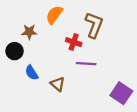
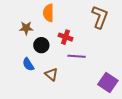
orange semicircle: (54, 15) -> (48, 13), turned -36
brown L-shape: (94, 25) -> (100, 17), moved
black circle: (15, 51) -> (41, 45), moved

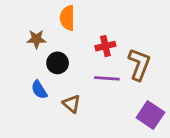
brown L-shape: (100, 17) -> (139, 64), moved
red cross: (66, 37) -> (105, 46), moved, turned -32

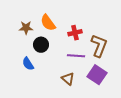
orange semicircle: (67, 18) -> (48, 23), moved, turned -36
brown triangle: (72, 104) -> (68, 79), moved
purple square: (150, 115) -> (97, 75), moved

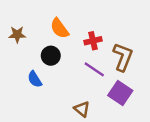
brown star: (26, 28) -> (17, 35), moved
purple line: (76, 56) -> (94, 69), turned 30
brown triangle: (68, 79) -> (82, 109), moved

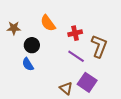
black circle: (51, 56) -> (32, 45), moved
purple square: (120, 93) -> (87, 82), moved

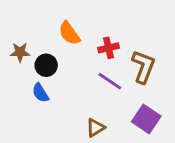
brown star: (14, 28) -> (20, 52), moved
purple square: (87, 82) -> (146, 119), moved
brown triangle: (66, 88) -> (95, 128), turned 48

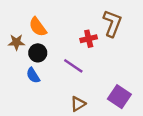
orange semicircle: (69, 33) -> (38, 27), moved
brown L-shape: (143, 67) -> (112, 23), moved
purple line: (110, 81) -> (73, 66), moved

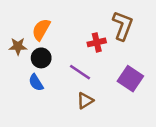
orange semicircle: (38, 27) -> (41, 30), turned 66
purple square: (119, 97) -> (130, 79), moved
brown triangle: (78, 104) -> (85, 101), moved

